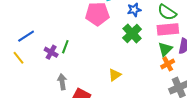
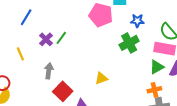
blue line: (26, 36) -> (26, 17), turned -42
yellow line: (19, 58) -> (20, 54), moved
orange cross: (168, 64) -> (154, 90), moved

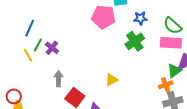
green line: (61, 38) -> (38, 45), moved
yellow line: (20, 54) -> (28, 55), moved
green triangle: (157, 67) -> (174, 71), moved

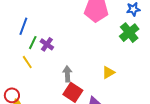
yellow line: (28, 55) -> (27, 62), moved
gray arrow: (58, 79) -> (67, 74), moved

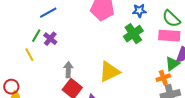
blue line: (23, 26) -> (48, 13), moved, turned 36
yellow triangle: (108, 72) -> (109, 72), size x1.6

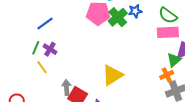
green cross: (133, 34) -> (118, 17), moved
yellow line: (29, 55) -> (42, 67), moved
gray arrow: (68, 70) -> (66, 87), moved

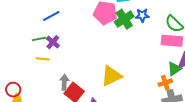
green line: (36, 48) -> (39, 39), turned 48
yellow line: (42, 67) -> (43, 59), turned -56

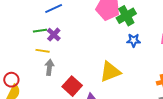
blue star: (142, 15) -> (134, 40), moved
gray arrow: (64, 82) -> (49, 67), moved

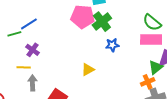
green line: (40, 31) -> (14, 34), moved
yellow triangle: (110, 72) -> (88, 69), moved, size x0.6

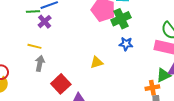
purple cross: (32, 50) -> (45, 22), moved

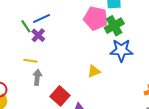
green line: (33, 12) -> (26, 26), turned 64
blue star: (126, 44) -> (121, 50), size x1.6

